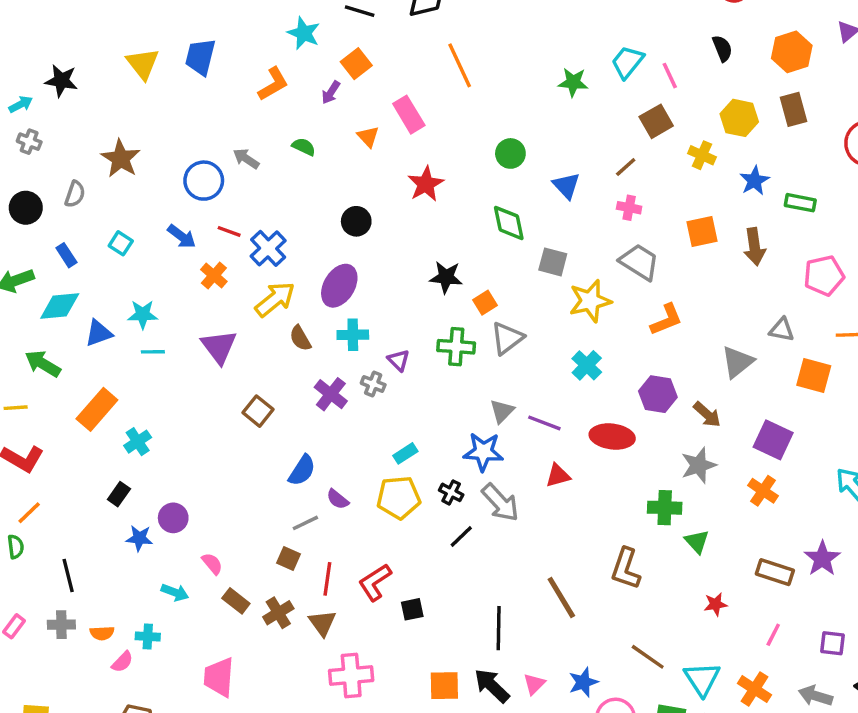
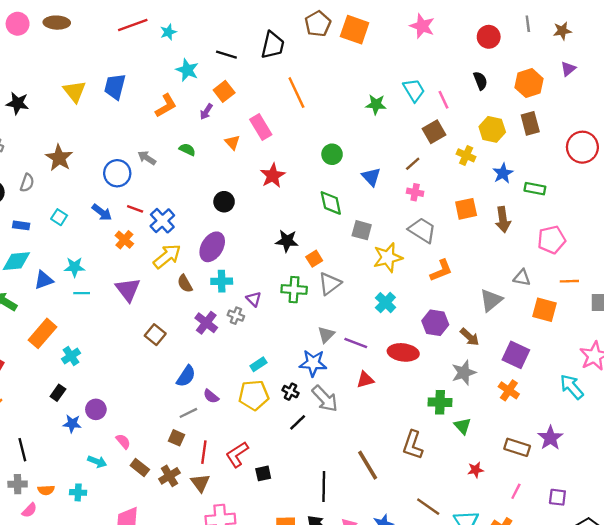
cyan trapezoid: (627, 62) -> (414, 90), turned 110
blue rectangle: (66, 255) -> (21, 225), turned -49
pink semicircle: (122, 662) -> (29, 510), moved

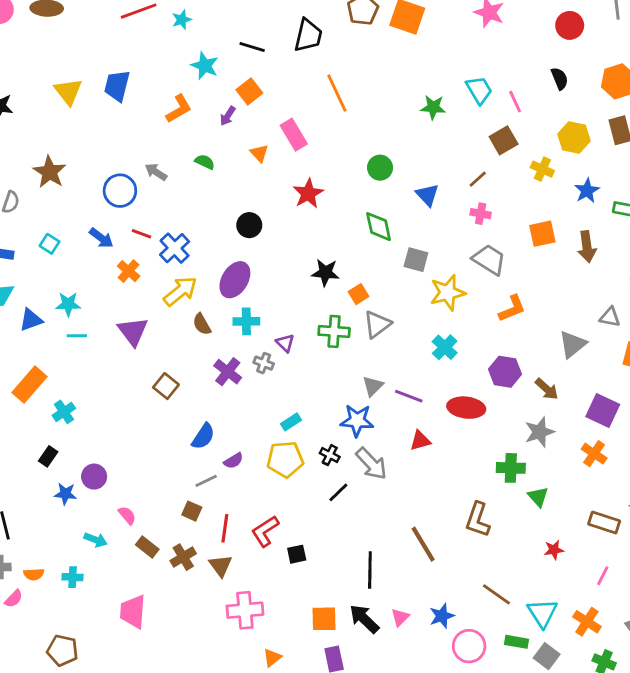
purple semicircle: (211, 396) -> (233, 461), turned -70

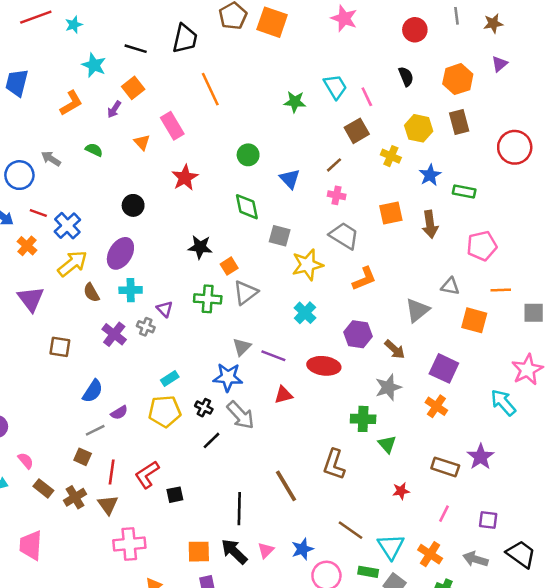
brown square: (166, 386) -> (60, 347), turned -30

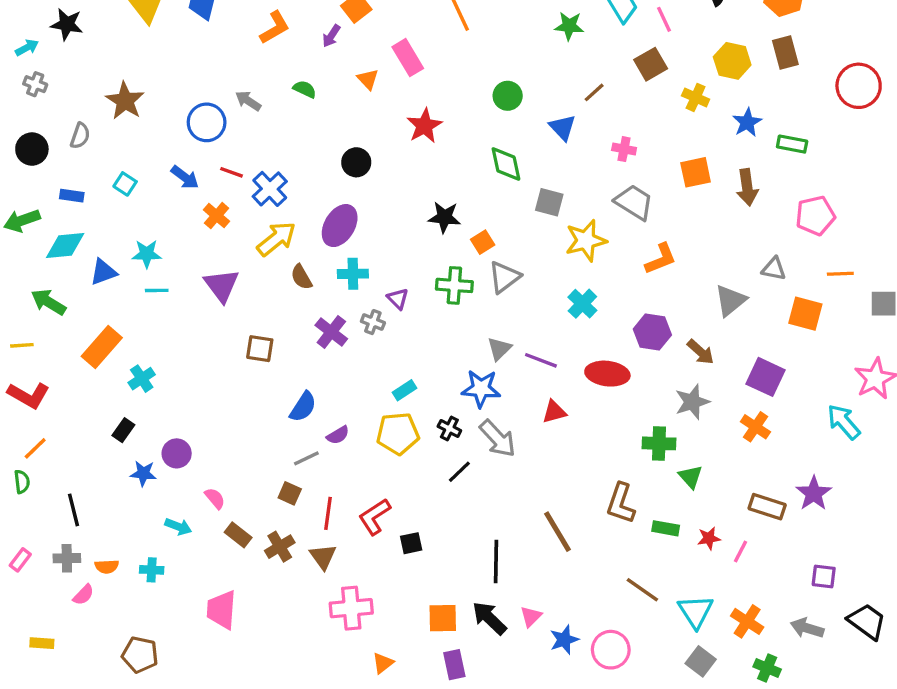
brown line: (334, 165) -> (594, 92), moved
pink line: (444, 514) -> (740, 552), moved
blue star: (302, 549) -> (564, 640), moved
green rectangle: (368, 572) -> (666, 528), moved

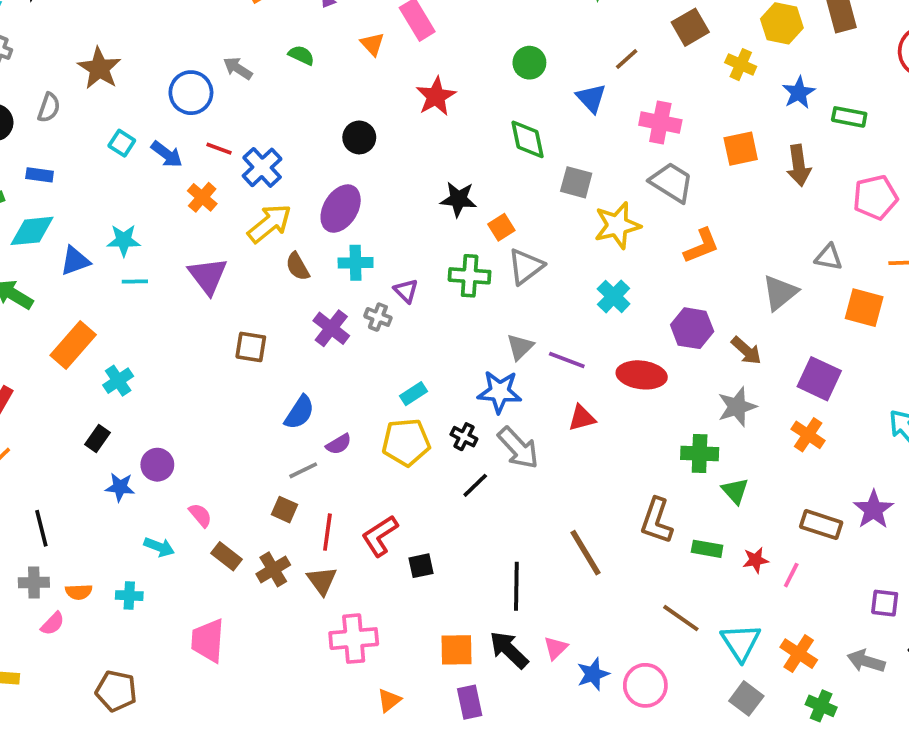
pink cross: (624, 149) -> (660, 123), size x1.5
cyan square: (125, 184) -> (122, 143), moved

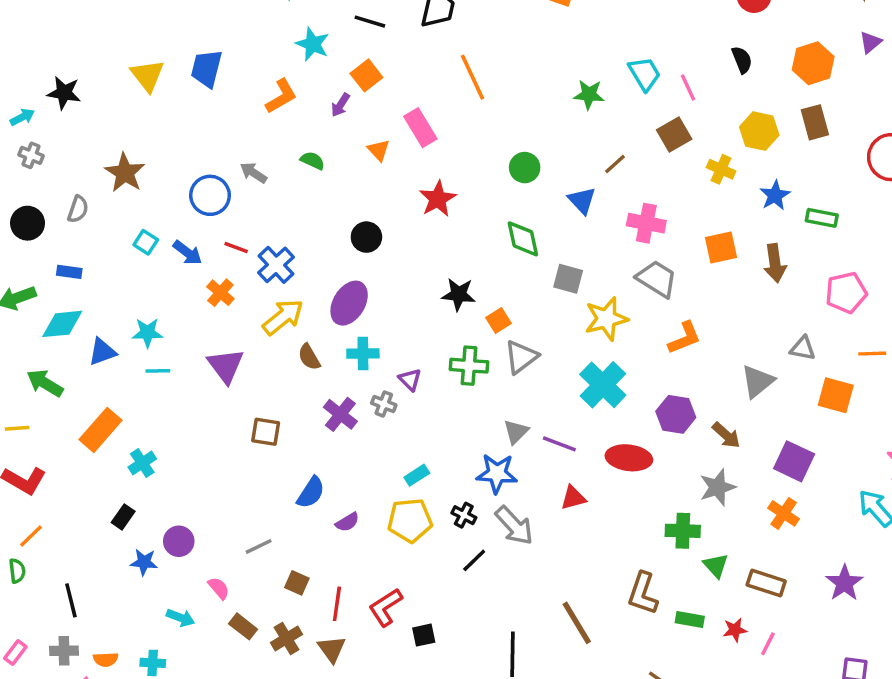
cyan cross: (614, 296) -> (603, 385), size x1.5
gray line: (303, 470) -> (259, 546), moved
brown rectangle: (821, 525) -> (766, 583), moved

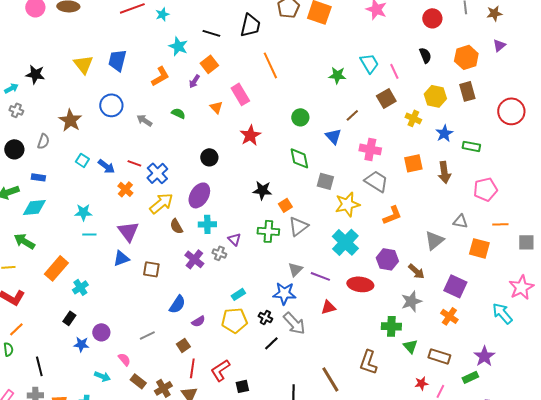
blue circle: (210, 195) -> (111, 105), moved
blue triangle: (102, 352) -> (121, 258), moved
brown square: (297, 583) -> (183, 345), moved, turned 32
green rectangle: (690, 619) -> (470, 377), moved, turned -35

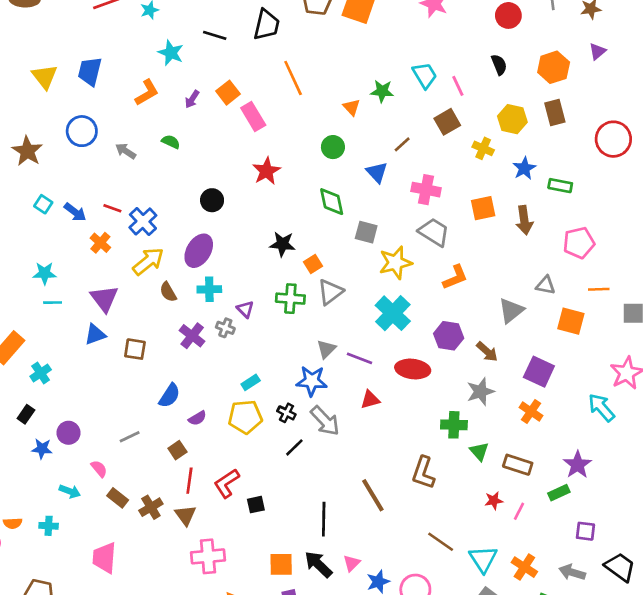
orange square: (209, 64) -> (228, 93), moved
orange triangle: (216, 107) -> (352, 107), moved

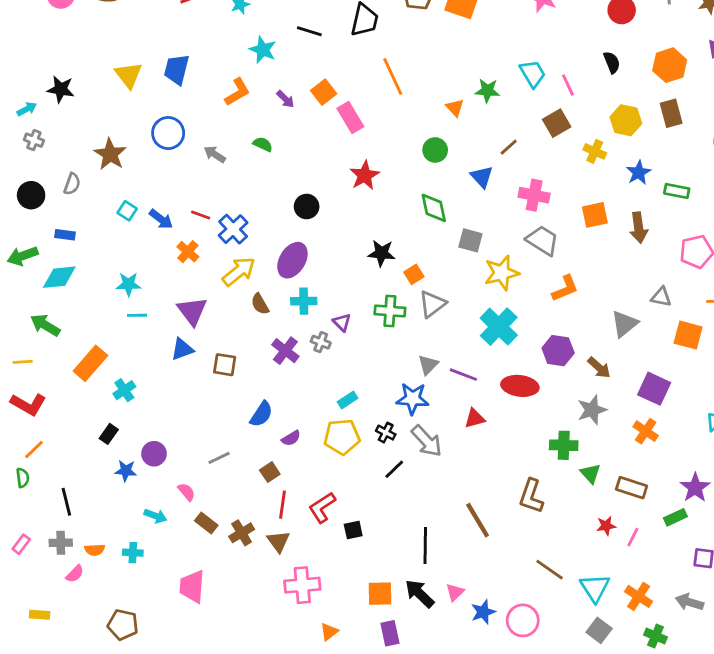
purple arrow: (192, 99) -> (285, 99), turned -78

